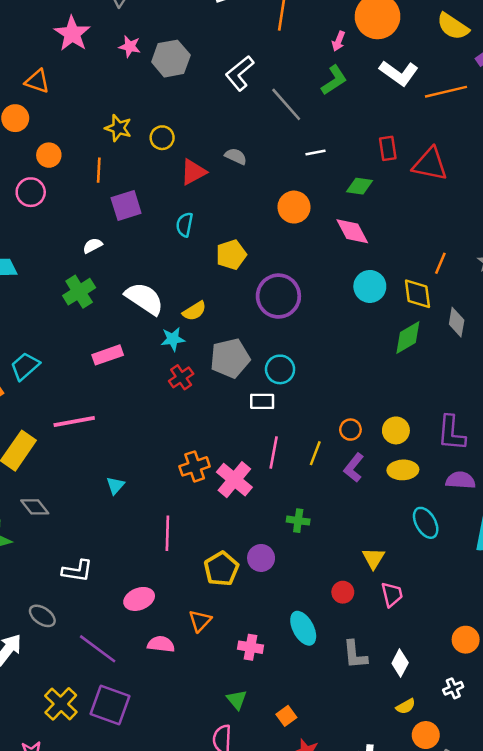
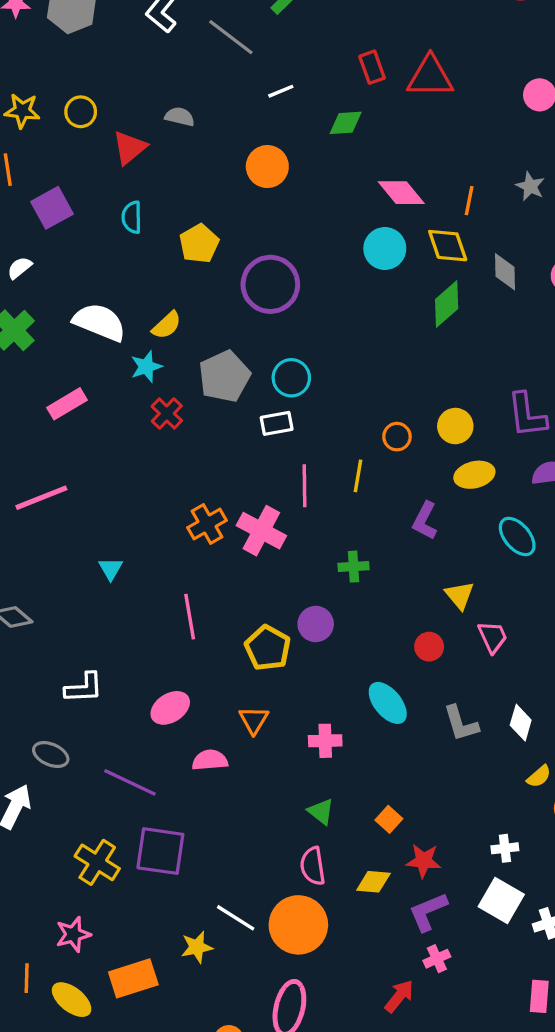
pink diamond: (352, 231) -> (401, 193), moved
purple L-shape: (354, 468) -> (425, 521), moved

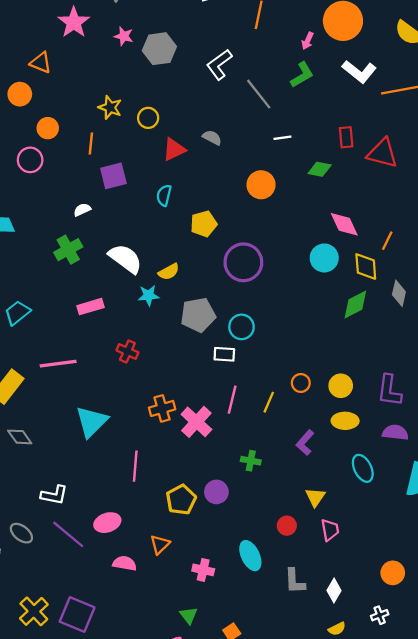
red cross: (167, 414) -> (127, 351), moved, turned -35
cyan triangle: (111, 569) -> (92, 422), size x2.0
purple line: (130, 782) -> (68, 534), moved

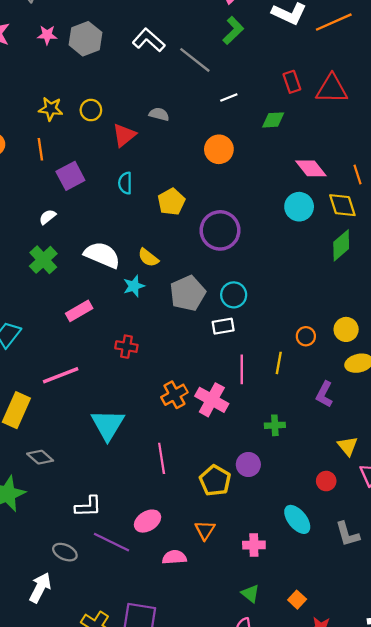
white L-shape: (219, 65) -> (149, 40), turned 92
orange line: (387, 241) -> (358, 174), turned -30
yellow semicircle: (169, 272) -> (148, 258), turned 80

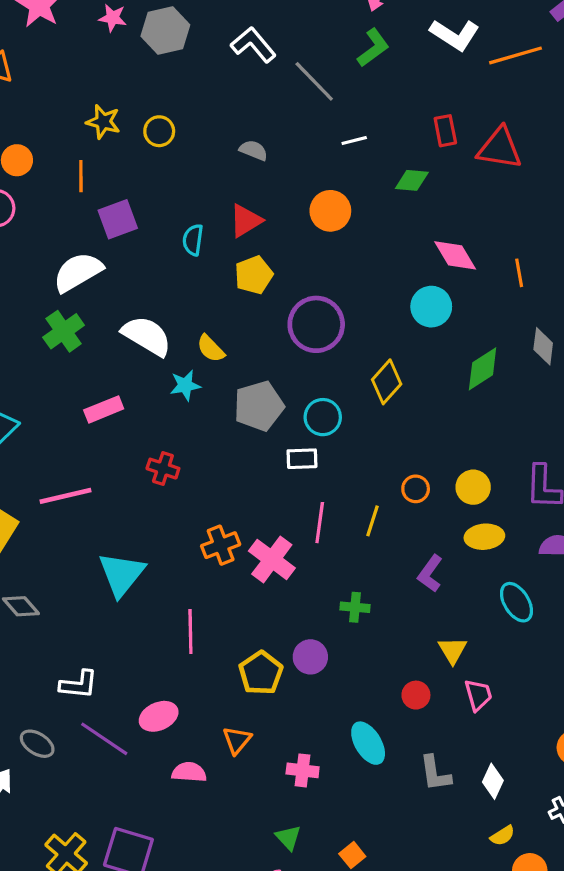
red triangle: (124, 135) -> (246, 221), moved
yellow diamond: (342, 205) -> (387, 382), moved, turned 52
white semicircle: (48, 217) -> (78, 272), size x2.0

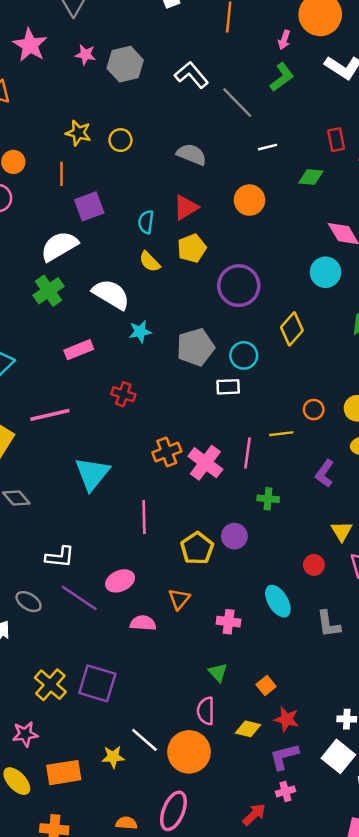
gray semicircle: (254, 150) -> (192, 154), size x1.4
yellow semicircle: (211, 349) -> (150, 262), moved
yellow line: (372, 521) -> (281, 434), turned 65
pink line: (320, 523) -> (248, 453), moved

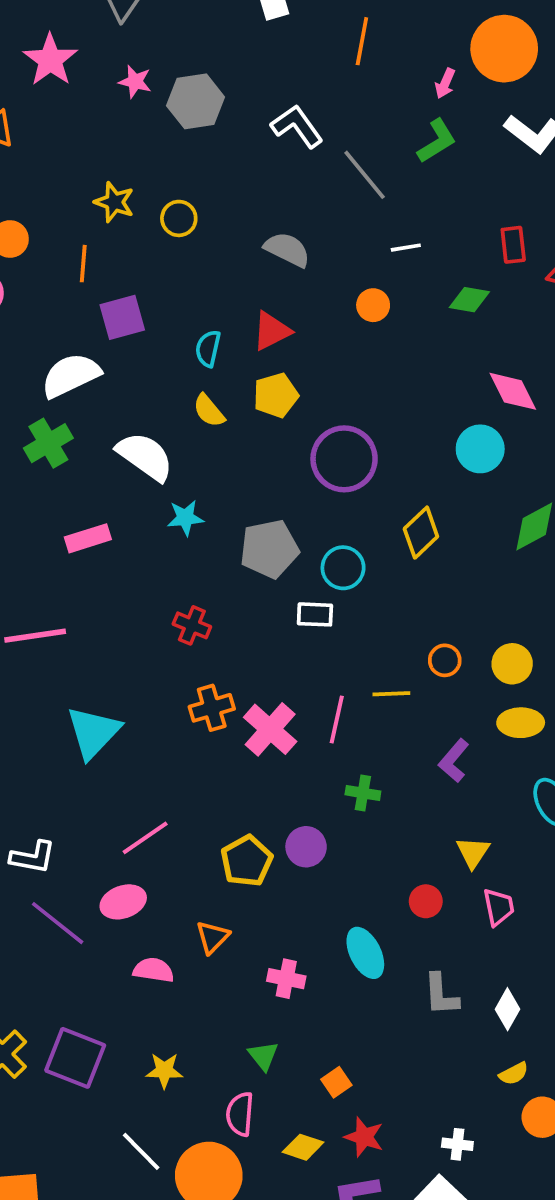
orange circle: (249, 200) -> (373, 305), moved, size x0.7
red cross: (123, 394) -> (192, 625), moved
pink line: (144, 517) -> (145, 838), moved, turned 52
yellow star: (113, 757) -> (164, 1071), moved

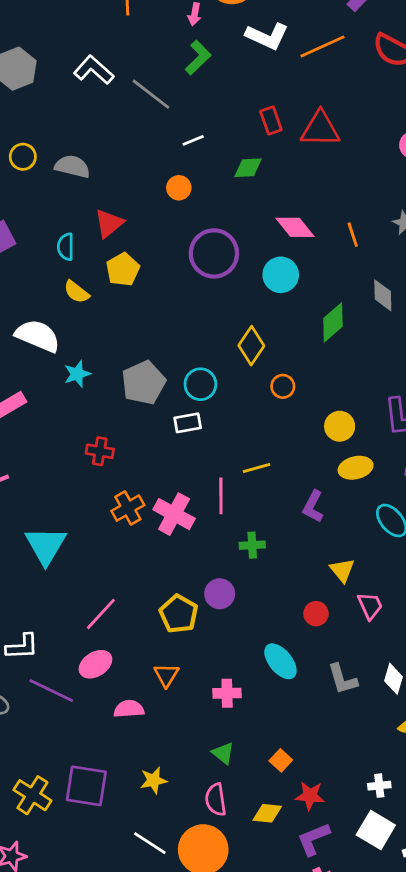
gray semicircle: (287, 250) -> (72, 166), moved
purple circle: (344, 459) -> (214, 253), moved
orange circle: (445, 660) -> (283, 386), moved

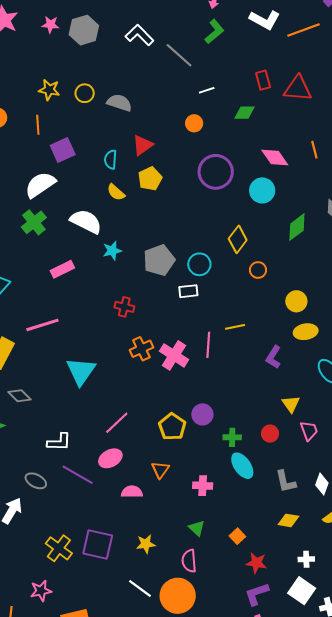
orange line: (353, 235) -> (314, 150), moved
green cross: (252, 545) -> (232, 437), moved
yellow diamond: (267, 813) -> (288, 520), moved

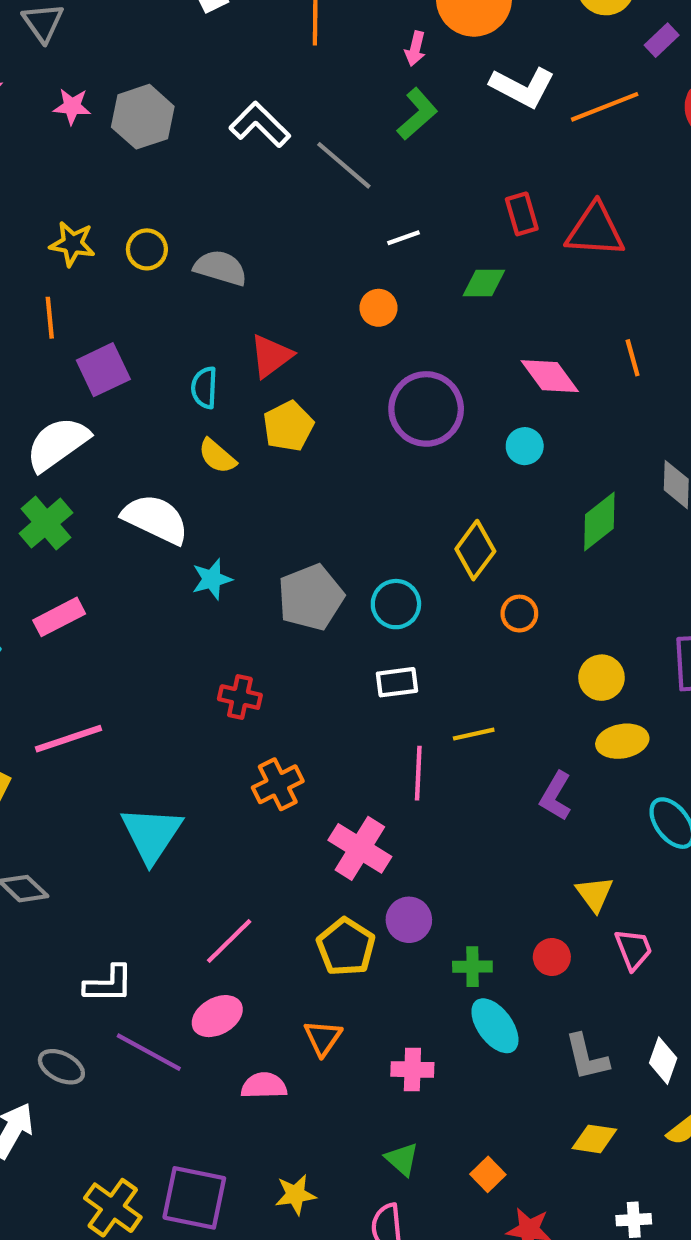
cyan circle: (262, 190) -> (525, 446), size x0.7
pink rectangle: (62, 269) -> (59, 617), moved
white rectangle: (188, 291) -> (397, 682), moved
pink cross: (174, 355) -> (360, 848), moved

